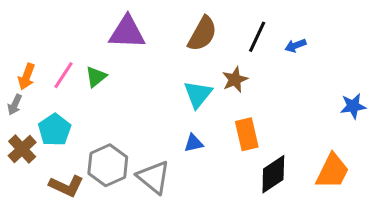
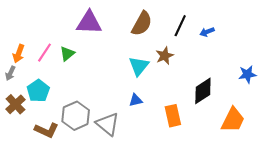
orange rectangle: (247, 134) -> (173, 116), moved
black diamond: (273, 174) -> (203, 91), moved

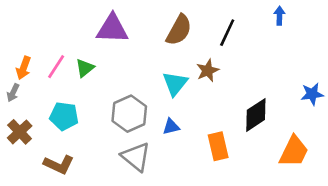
blue arrow: (207, 32) -> (279, 16), moved, turned 112
cyan pentagon: (38, 91) -> (64, 116), moved, turned -30
gray hexagon: (76, 116) -> (129, 114), moved

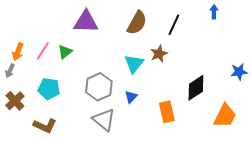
blue triangle: (171, 127) -> (131, 97), turned -32

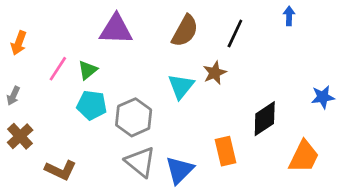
orange arrow: (18, 52) -> (19, 43), moved
cyan pentagon: (49, 89) -> (92, 105), moved
blue triangle: (131, 97) -> (180, 170), moved, size x1.6

